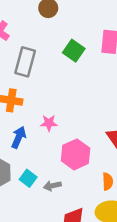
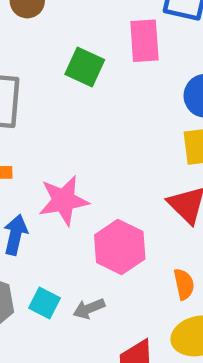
pink star: (49, 123) -> (64, 200), size x1.6

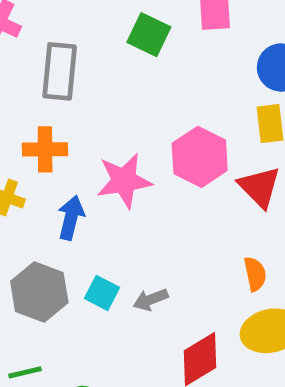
pink hexagon: (120, 247) -> (200, 157), moved

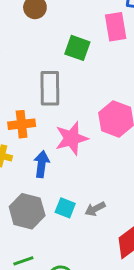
gray rectangle: (60, 71) -> (50, 88), moved

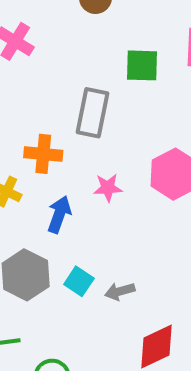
green square: (77, 48) -> (142, 65), turned -30
pink star: (72, 138) -> (108, 188), size x0.6

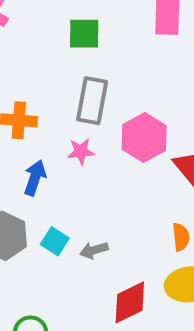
green square: (142, 65) -> (84, 34), moved
gray rectangle: (92, 113) -> (92, 101), moved

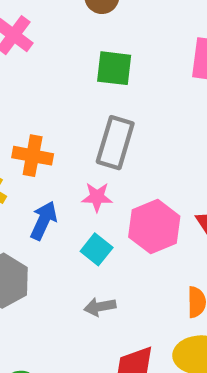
pink hexagon: (144, 138) -> (154, 227), moved
cyan square: (55, 241) -> (97, 249), moved

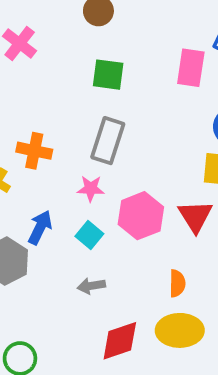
blue arrow: (44, 221) -> (40, 227), moved

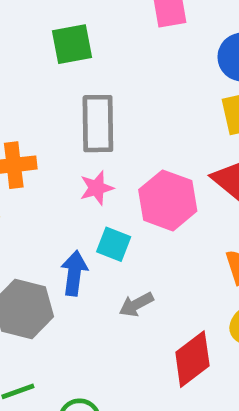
blue arrow: (40, 227) -> (74, 273), moved

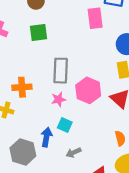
green square: (72, 44) -> (39, 32), moved
pink hexagon: (168, 200) -> (88, 90), moved

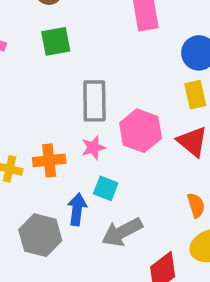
orange cross: (22, 87) -> (49, 160), moved
gray arrow: (74, 153) -> (122, 232), size x1.6

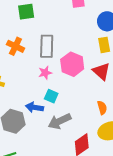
orange cross: (49, 160) -> (15, 46), moved, turned 30
blue arrow: (77, 209) -> (35, 107), turned -90

